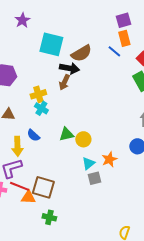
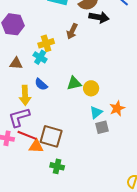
black arrow: (69, 68) -> (99, 17), moved
cyan cross: (41, 108) -> (40, 57), moved

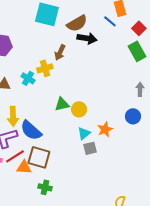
yellow cross: (46, 43) -> (45, 68), moved
blue semicircle: (41, 84) -> (31, 130), moved, size x1.6
red line: (27, 135) -> (15, 156), turned -54

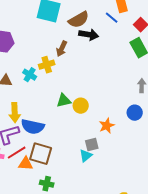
blue semicircle: (31, 130) -> (33, 127), turned -30
cyan triangle: (84, 133) -> (86, 156), moved

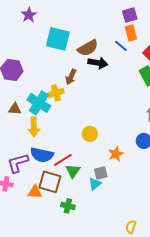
cyan cross: (30, 75) -> (39, 103), size x1.6
green triangle: (64, 101) -> (73, 171), moved, turned -42
yellow arrow: (15, 113) -> (34, 127), moved
red line: (17, 153) -> (63, 160), moved
green cross: (47, 184) -> (68, 206), moved

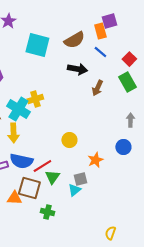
orange rectangle: (131, 33) -> (100, 31), moved
brown semicircle: (88, 48) -> (74, 40), moved
brown arrow: (71, 77) -> (97, 88), moved

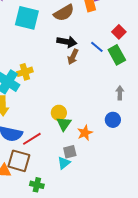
blue line: (100, 52) -> (97, 47), moved
brown arrow: (97, 88) -> (73, 57), moved
green triangle: (52, 177) -> (64, 124), moved

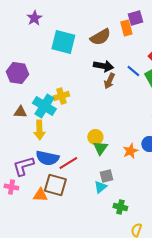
orange star: (85, 133) -> (130, 151), moved
green cross: (37, 185) -> (120, 207), moved

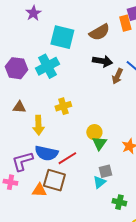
brown arrow: (109, 81) -> (117, 76), moved
yellow cross: (61, 96) -> (63, 106), moved
cyan cross: (44, 106) -> (47, 66), moved, turned 30

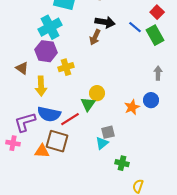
purple hexagon: (16, 68) -> (46, 51), moved
brown arrow: (117, 76) -> (95, 37), moved
brown triangle: (19, 107) -> (22, 68), turned 32
green triangle: (99, 143) -> (88, 104), moved

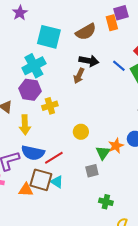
green triangle: (88, 104) -> (103, 153), moved
cyan triangle: (102, 143) -> (57, 182), moved, turned -48

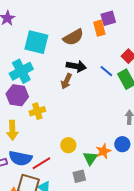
yellow circle: (81, 132) -> (68, 145), moved

